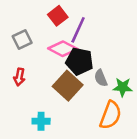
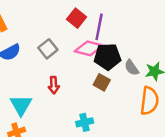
brown square: (68, 86) -> (102, 82), size x0.6

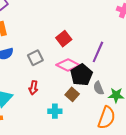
purple line: (99, 27) -> (98, 52), moved
black pentagon: (108, 57) -> (81, 75), turned 30
cyan cross: (85, 122) -> (55, 111), moved

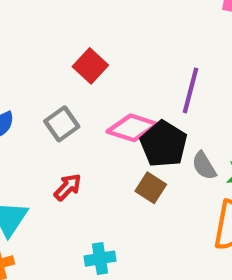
red square: (64, 39) -> (90, 66), moved
red arrow: (33, 88) -> (68, 187), turned -136
cyan cross: (55, 111) -> (100, 259), moved

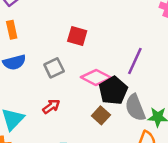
red square: (90, 66) -> (77, 36), turned -36
gray semicircle: (204, 166) -> (135, 108), size x1.5

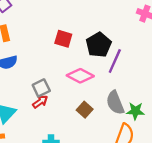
gray square: (54, 68) -> (41, 88), moved
black pentagon: (113, 90) -> (99, 45), moved

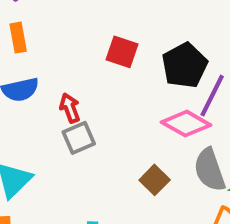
pink diamond: (80, 76) -> (186, 124), moved
red arrow: (40, 102) -> (70, 108), moved, turned -77

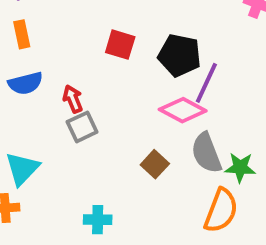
black pentagon: (185, 65) -> (180, 55), turned -30

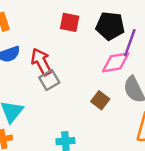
red arrow: (73, 99) -> (41, 62), size x1.5
pink diamond: (183, 110) -> (116, 62), turned -32

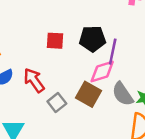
gray square: (49, 80) -> (57, 103), moved
brown square: (100, 100) -> (89, 94), moved, size x1.5

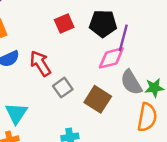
red square: (55, 41) -> (64, 23), turned -30
brown square: (89, 94) -> (98, 99), moved

